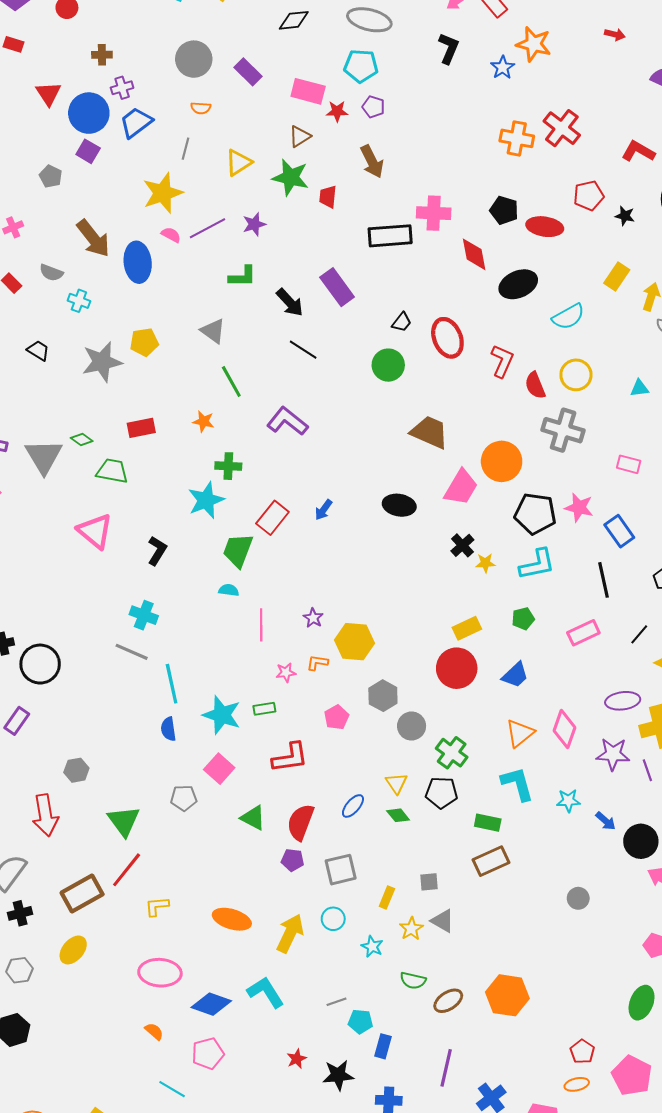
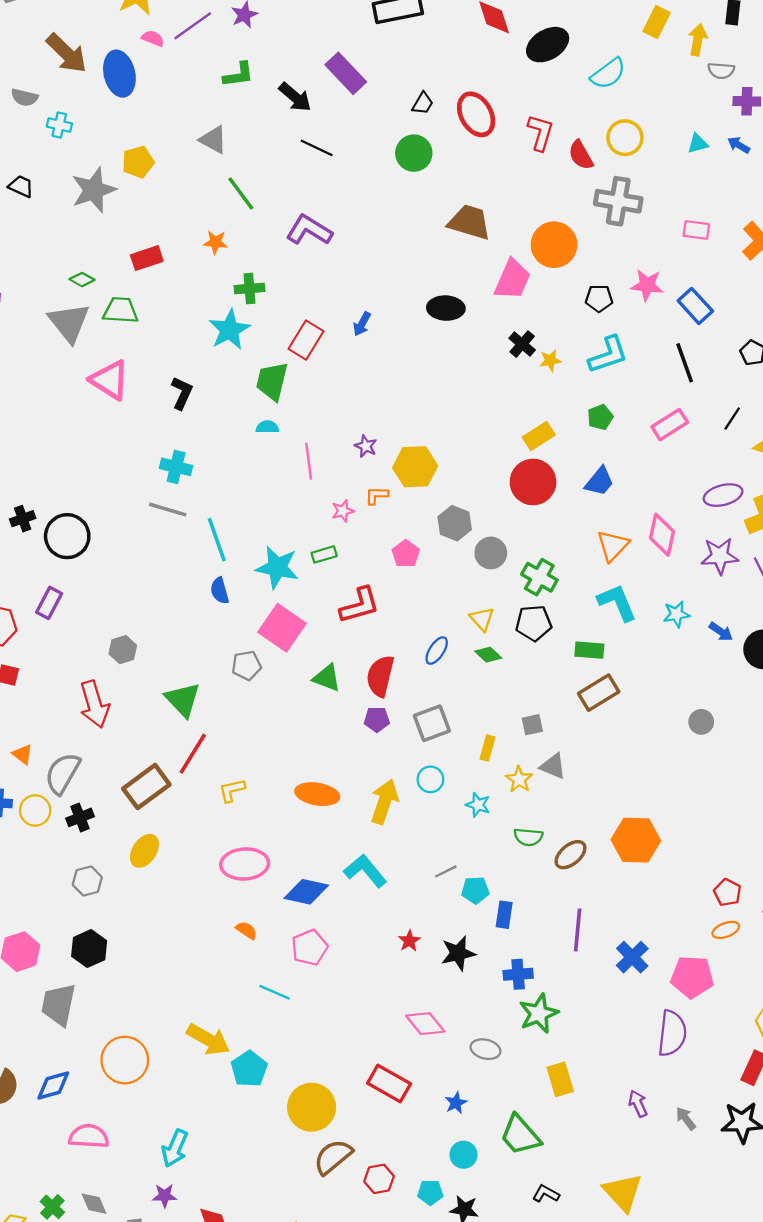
gray triangle: (44, 456) -> (69, 323), moved
black pentagon: (535, 514) -> (599, 298), size x0.6
pink square: (219, 769) -> (282, 628), size x1.4

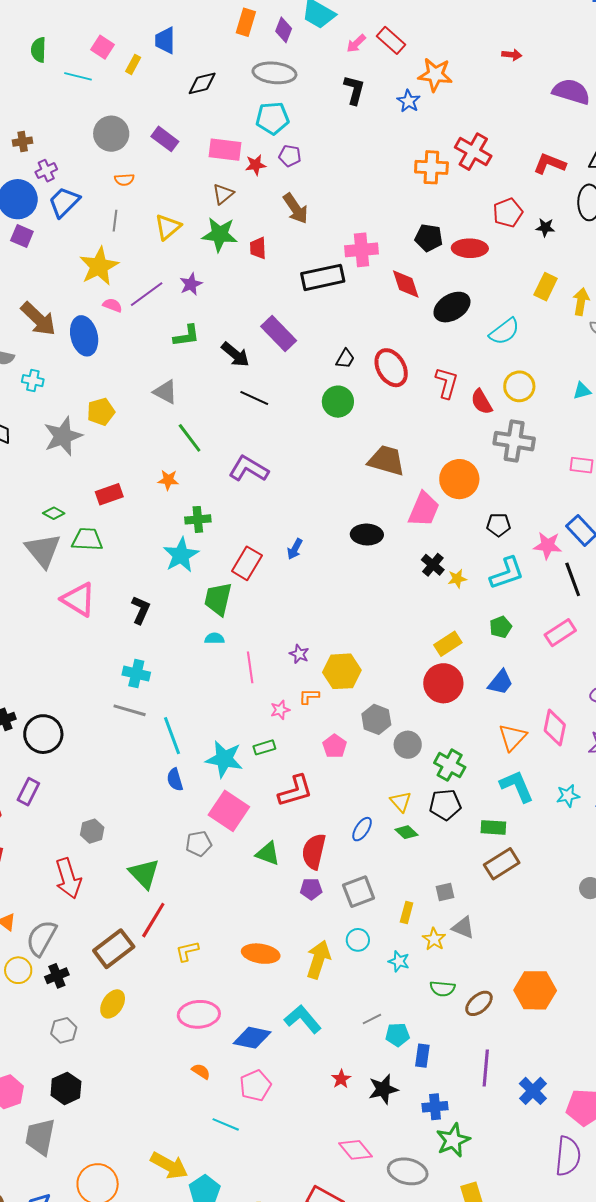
pink star: (647, 285) -> (548, 545), moved
gray ellipse: (486, 1049) -> (408, 1171), size x1.5

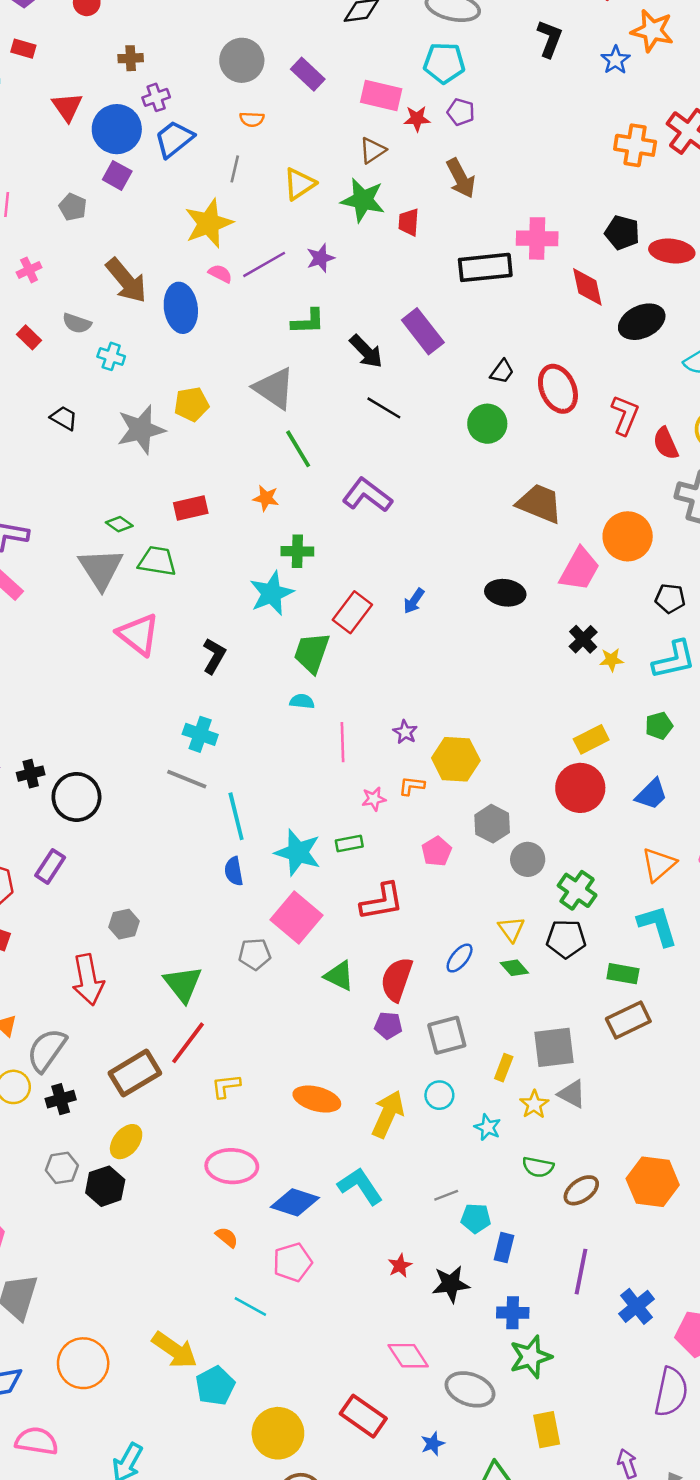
gray triangle: (165, 392) -> (274, 388), size x1.4
gray square: (445, 892) -> (554, 1047), size x1.8
black hexagon: (66, 1088) -> (105, 1186), moved

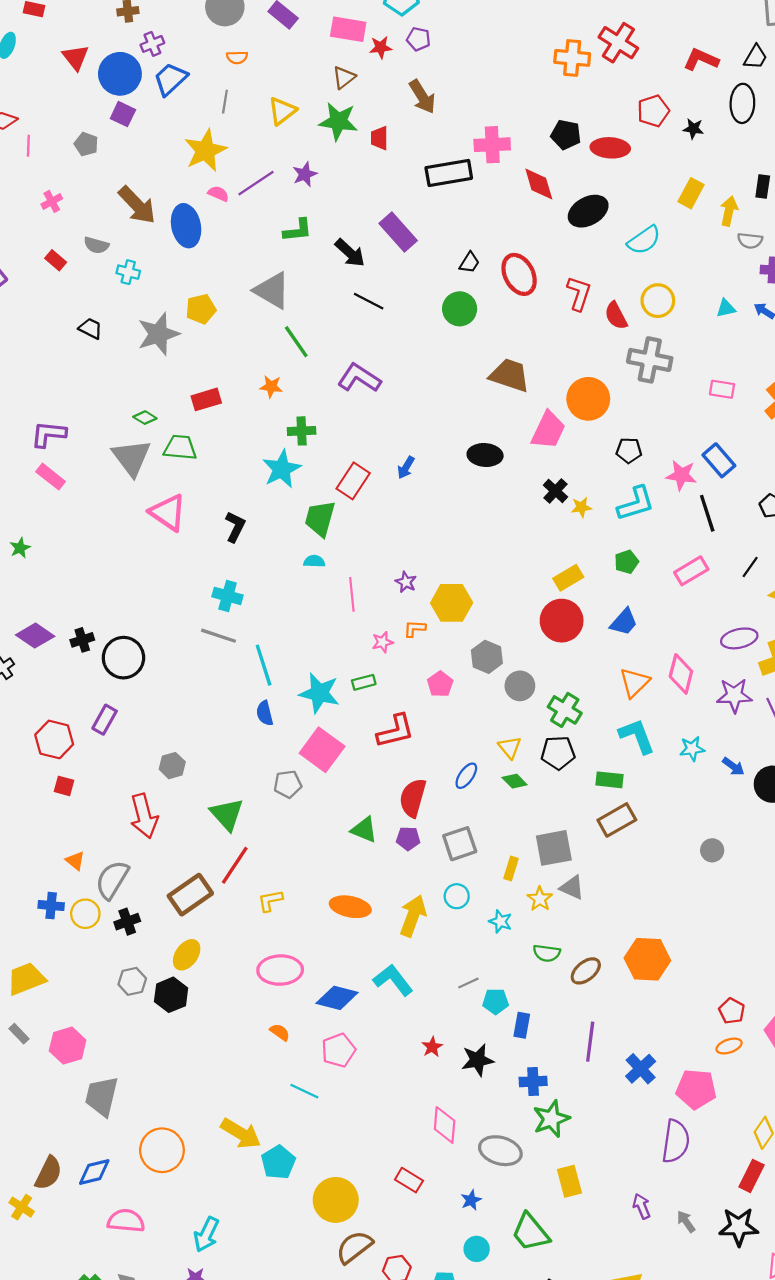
green triangle: (339, 976) -> (364, 830), moved
pink diamond: (408, 1356) -> (445, 1125), turned 42
red rectangle: (363, 1416) -> (409, 1180), size x0.7

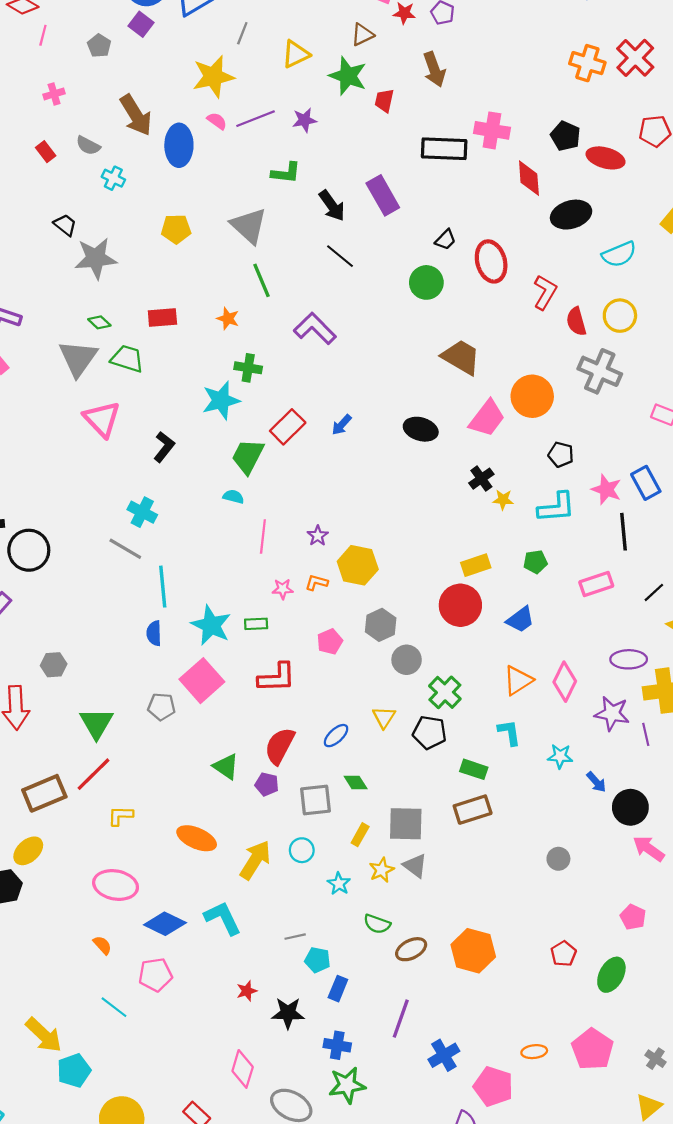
gray star: (158, 334) -> (96, 258), moved
cyan L-shape: (637, 736) -> (509, 733), size x0.7
green diamond: (515, 781) -> (356, 783), moved
red pentagon: (732, 1011) -> (563, 954), moved

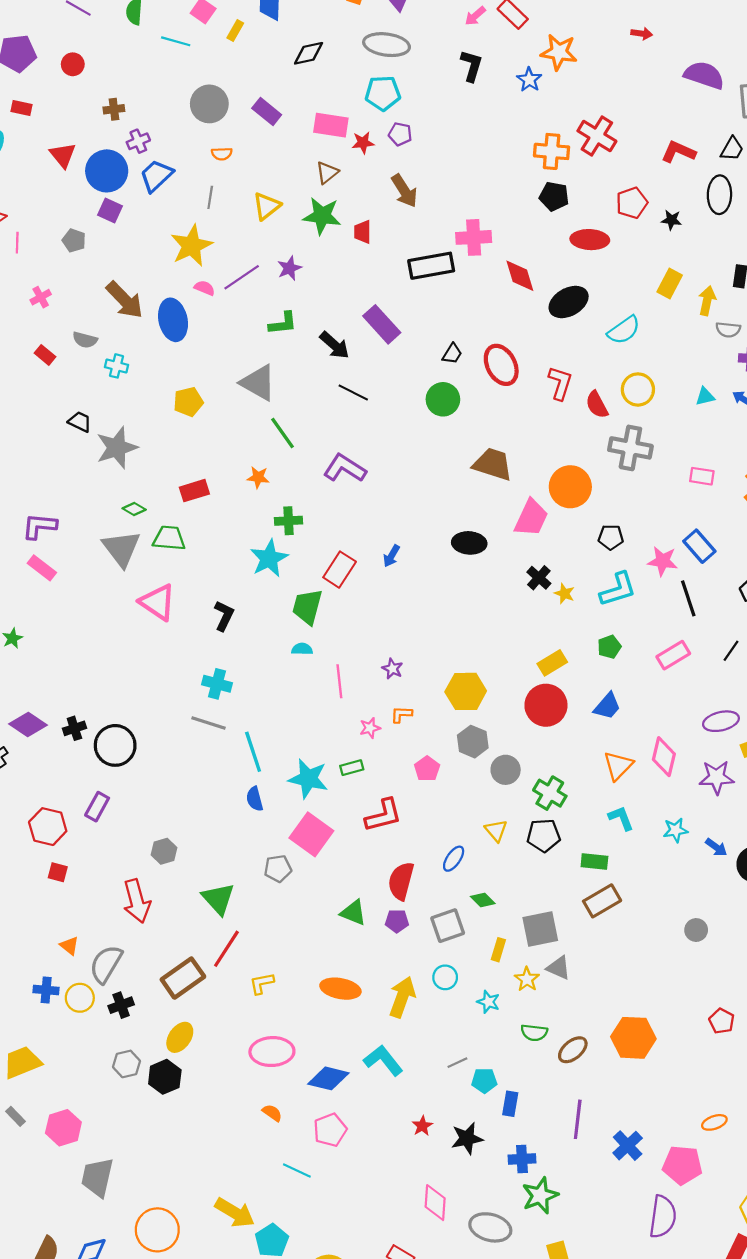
black pentagon: (565, 136) -> (554, 196), moved
yellow star: (503, 500) -> (564, 593), turned 30
yellow hexagon: (358, 565) -> (466, 691), moved

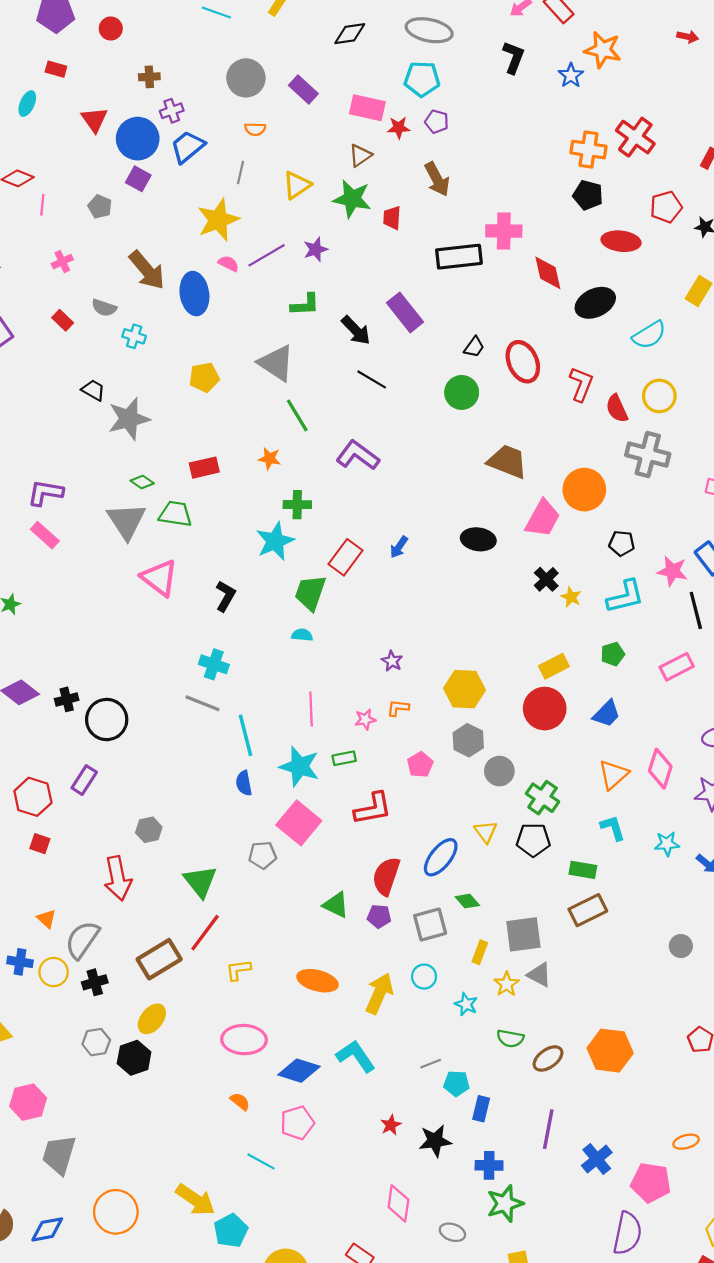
pink line: (339, 681) -> (311, 709), moved
blue ellipse: (454, 859) -> (441, 857), size x1.5
gray ellipse: (490, 1227) -> (452, 1232), size x0.6

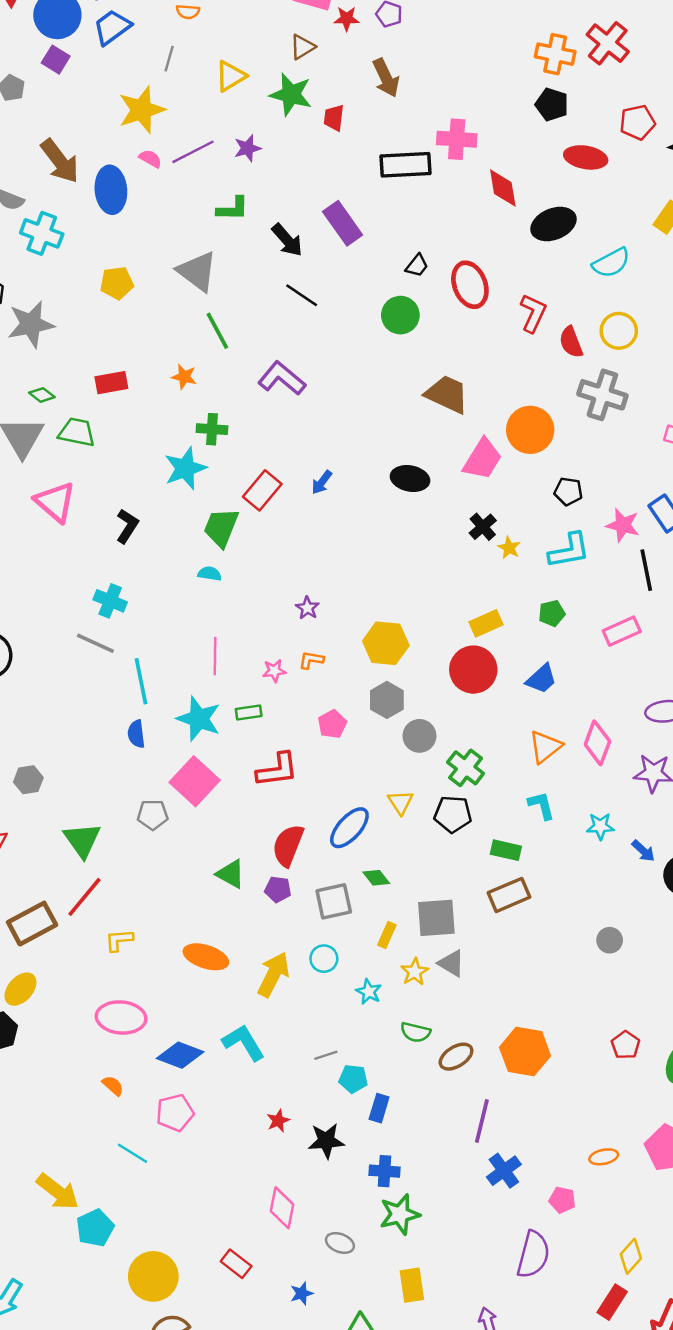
cyan cross: (134, 336) -> (42, 233), size x1.6
purple line: (548, 1129) -> (482, 1121), moved
pink pentagon: (651, 1183) -> (562, 1200), size x0.6

